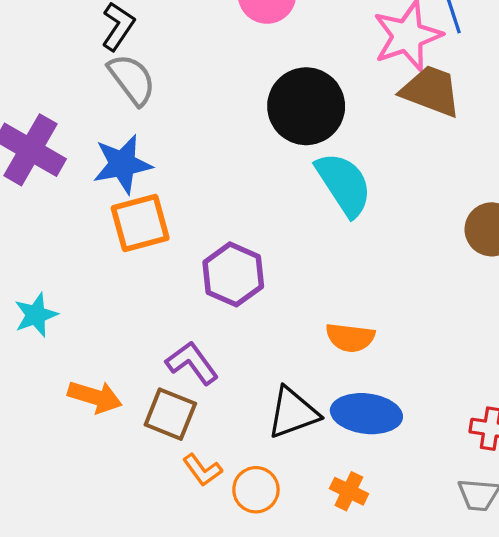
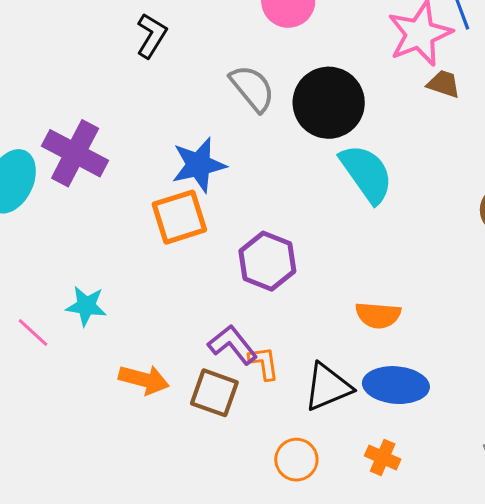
gray semicircle: (132, 79) -> (252, 88), moved
brown trapezoid: (431, 91) -> (444, 84), size x0.6
blue star: (122, 164) -> (199, 165), moved
cyan star: (36, 315) -> (86, 306), turned 30
orange L-shape: (202, 470) -> (264, 363), moved, turned -150

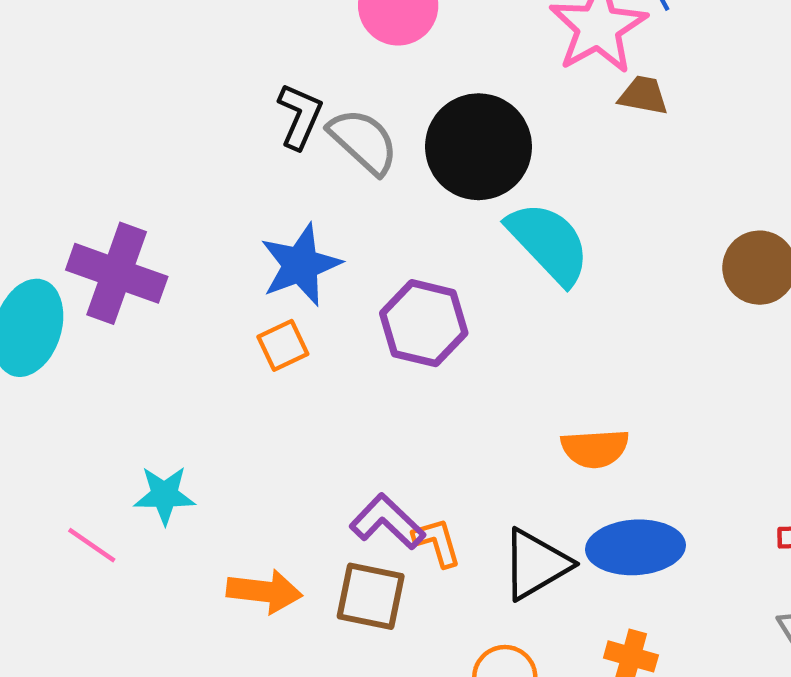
black L-shape: (152, 36) -> (300, 116), moved
orange square: (179, 217) -> (283, 345), size x0.6
purple hexagon: (267, 261) -> (424, 323), moved

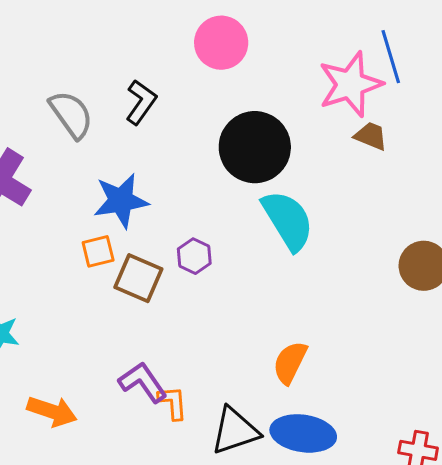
gray semicircle: (363, 141) -> (71, 114), moved
purple hexagon: (424, 323) -> (194, 256), size x0.6
orange semicircle: (595, 448) -> (290, 363), turned 108
brown square: (371, 596) -> (138, 278), moved

